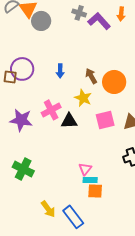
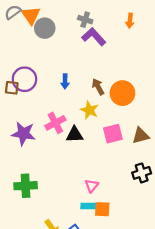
purple L-shape: (99, 21) -> (94, 37), moved
green cross: (23, 169) -> (26, 186), turned -30
cyan rectangle: (90, 180) -> (88, 206), moved

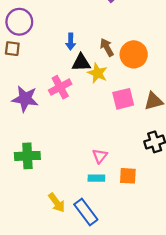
purple circle: (24, 79) -> (19, 22), moved
black triangle: (75, 135) -> (81, 63), moved
orange square: (102, 209) -> (128, 176), moved

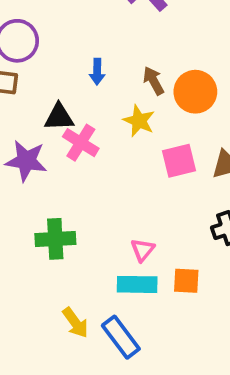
black triangle: (81, 63) -> (59, 117), moved
pink cross: (60, 87) -> (81, 143), turned -30
green cross: (27, 156) -> (55, 239), moved
cyan rectangle: (96, 178) -> (137, 284), size x1.5

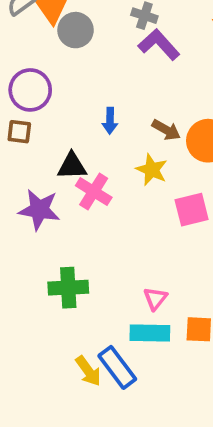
brown arrow: (154, 81) -> (166, 130), turned 148
blue rectangle: (121, 337) -> (117, 367), moved

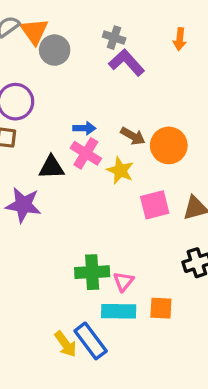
blue arrow: (110, 121) -> (84, 128), turned -90
pink cross: (94, 192) -> (86, 153), moved
green cross: (68, 288) -> (92, 272), moved

